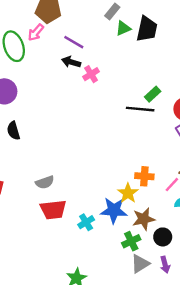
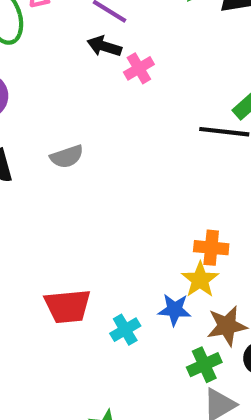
orange cross: (144, 176) -> (211, 248), moved
gray semicircle: (45, 182) -> (67, 157), moved
blue star: (114, 210) -> (175, 310), size x0.7

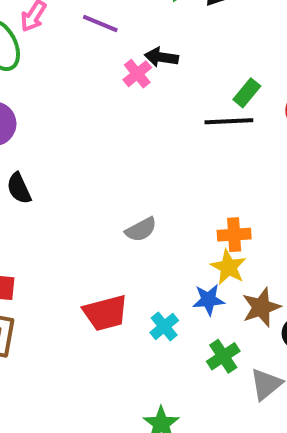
black arrow: (104, 46) -> (161, 57), moved
gray semicircle: (67, 157) -> (141, 230), moved
green cross: (204, 365) -> (223, 356), moved

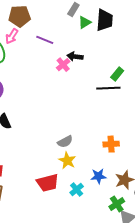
yellow star: (228, 267) -> (67, 161), moved
green cross: (223, 356) -> (117, 204), moved

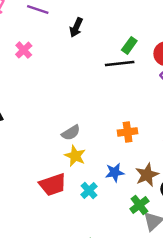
black arrow: (75, 56) -> (76, 27), turned -70
pink cross: (63, 65) -> (24, 50), moved

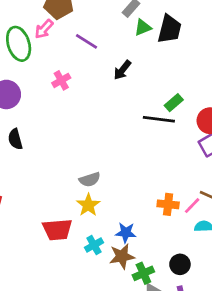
orange cross: (128, 132) -> (168, 204), moved
brown star: (147, 175) -> (122, 256), moved

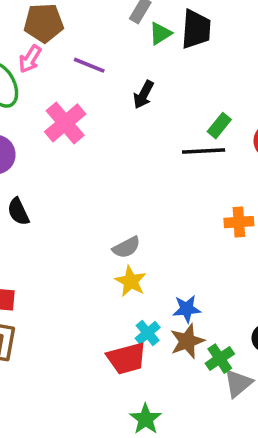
pink cross: (61, 80) -> (65, 123), size x1.6
orange cross: (168, 204) -> (239, 222), moved
red trapezoid: (57, 230) -> (127, 358), moved

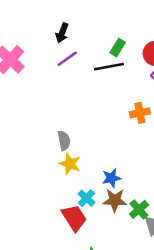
purple line: (89, 65) -> (67, 59), moved, turned -50
gray semicircle: (126, 247) -> (64, 141), turned -66
brown star: (187, 341) -> (115, 200), turned 30
red trapezoid: (127, 358) -> (74, 218), turned -100

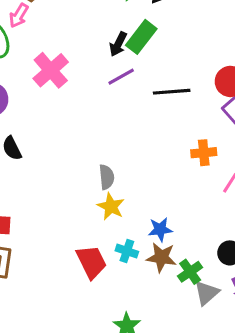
green rectangle: (118, 48) -> (141, 37), moved, size x1.5
cyan cross: (86, 198) -> (127, 251), turned -30
red trapezoid: (74, 218) -> (91, 262), moved

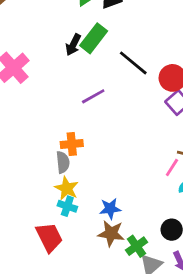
purple line: (121, 77) -> (93, 96), moved
black line: (172, 92) -> (133, 63), moved, turned 44
orange cross: (204, 153) -> (72, 144), moved
cyan cross: (127, 251) -> (67, 206), moved

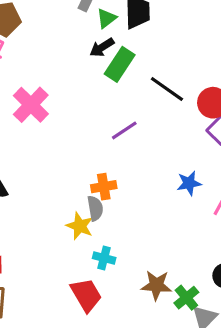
black arrow: (73, 45) -> (102, 47), moved, turned 35
yellow star: (67, 188) -> (80, 226), moved
blue star: (110, 209) -> (189, 183), moved

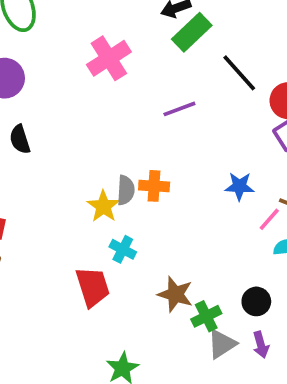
pink cross: (31, 105) -> (109, 58), moved
orange cross: (104, 187) -> (154, 186), moved

